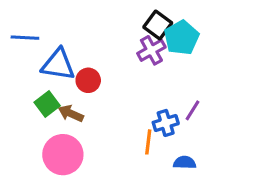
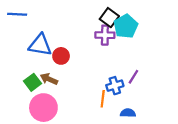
blue line: (25, 38) -> (17, 14), moved
purple cross: (151, 50) -> (105, 35), turned 30
green square: (47, 104) -> (32, 82), moved

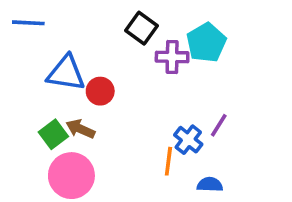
black square: (109, 18) -> (142, 28), moved
blue cross: (115, 86) -> (188, 140), turned -35

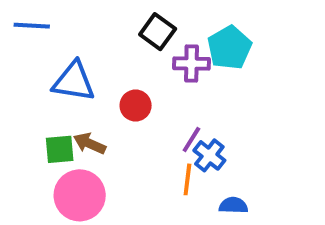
red circle: (100, 91) -> (136, 106), moved
purple line: (219, 125) -> (191, 139), moved
green square: (53, 134) -> (60, 149), turned 32

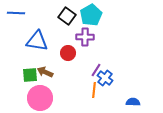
black square: (158, 32) -> (67, 16), moved
cyan pentagon: (229, 48) -> (91, 15), moved
purple cross: (191, 64) -> (85, 37), moved
blue semicircle: (233, 205) -> (133, 102), moved

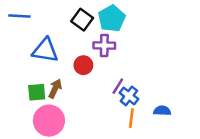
brown arrow: (45, 72) -> (55, 89), turned 91
orange line: (94, 90) -> (131, 118), moved
blue semicircle: (133, 102) -> (162, 111), moved

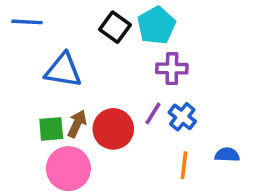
purple cross: (104, 46) -> (172, 69), moved
red circle: (83, 65) -> (113, 129), moved, size x1.5
purple line: (118, 86) -> (153, 113), moved
blue cross: (129, 96) -> (182, 117), moved

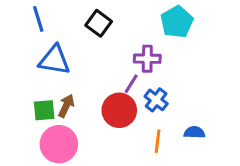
blue line: (27, 22) -> (38, 19), moved, turned 70
cyan pentagon: (156, 25) -> (177, 22), moved
purple line: (153, 113) -> (131, 84), moved
red circle: (113, 129) -> (119, 110), moved

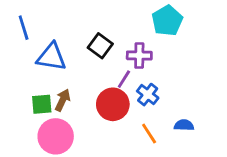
blue line: (38, 19) -> (24, 28), moved
black square: (99, 23) -> (100, 46), moved
orange line: (158, 141) -> (149, 134), turned -40

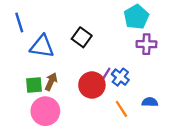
purple cross: (139, 55) -> (146, 44), moved
purple line: (124, 79) -> (106, 75), moved

